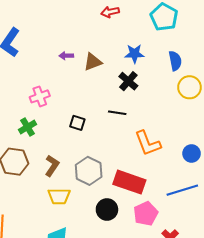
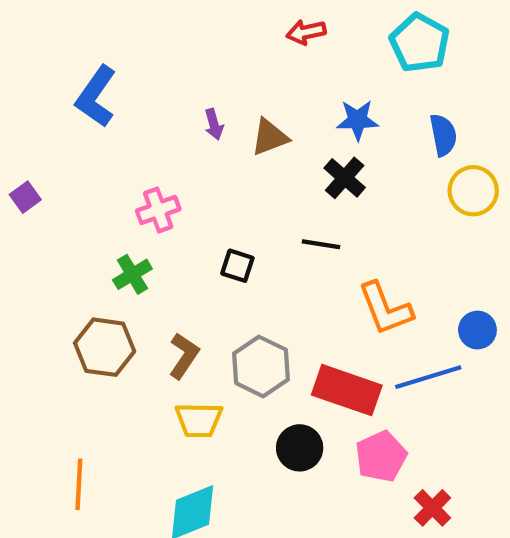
purple arrow: (66, 56) -> (214, 124), turned -104
blue line: (182, 190) -> (428, 377), moved

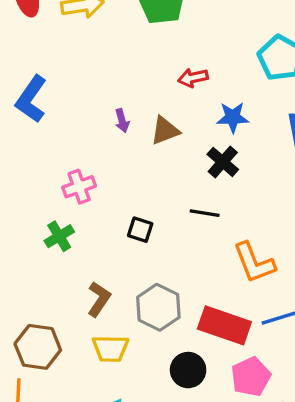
red arrow: (306, 32) -> (193, 78), moved
brown hexagon: (105, 347) -> (38, 347), moved

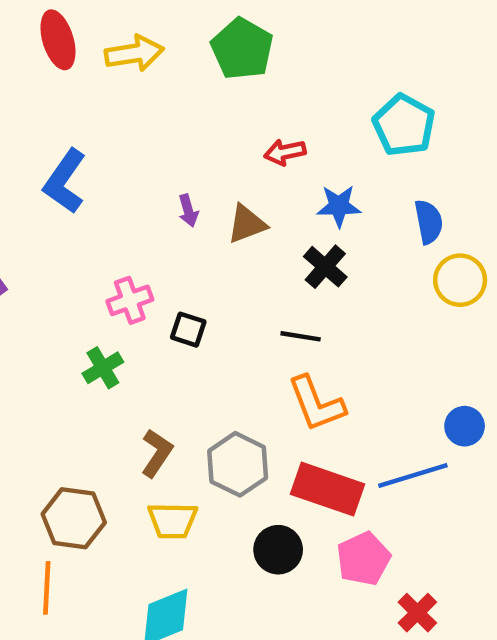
black square: (140, 230) -> (188, 330), moved
orange L-shape: (254, 263) -> (316, 404), moved

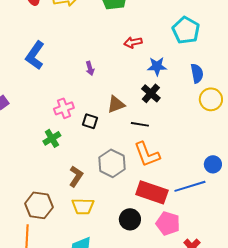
brown triangle: (247, 224) -> (116, 104), moved
gray hexagon: (238, 464) -> (112, 163), moved
pink pentagon: (363, 559) -> (168, 223), turned -30

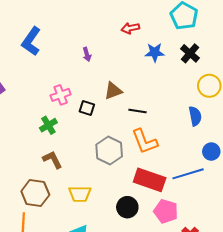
blue semicircle: (197, 73) -> (195, 116), moved
black cross: (151, 93) -> (190, 53), moved
brown L-shape: (76, 176) -> (52, 160), moved, turned -60

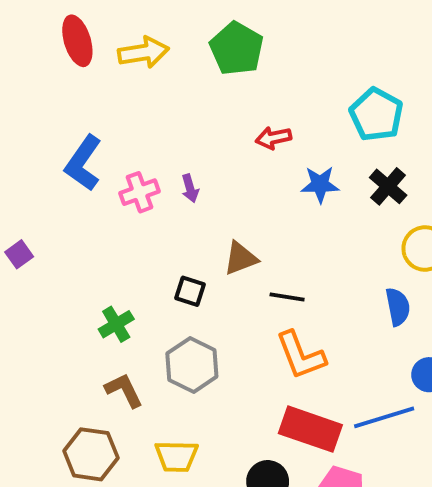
pink cross: (61, 95) -> (140, 192), moved
gray hexagon: (109, 151) -> (192, 365), moved

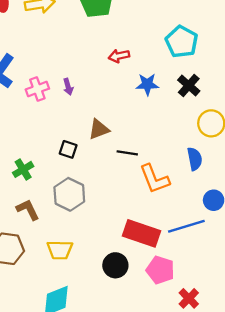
orange L-shape: (301, 355) -> (154, 179), moved

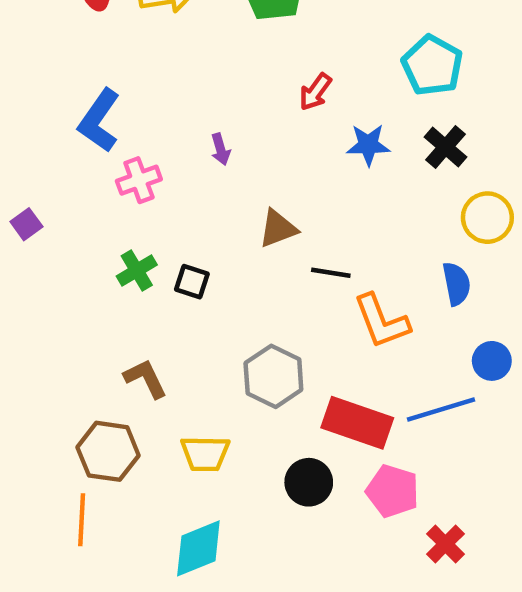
red arrow: (119, 56) -> (315, 92), turned -42
pink cross: (37, 89) -> (139, 180), moved
black square: (68, 149) -> (192, 282), moved
green cross: (23, 169) -> (137, 271), moved
gray hexagon: (69, 194) -> (273, 376), moved

